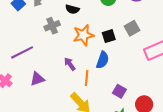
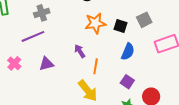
gray cross: (52, 26) -> (42, 13), moved
black square: (109, 36) -> (121, 26), turned 32
blue semicircle: (103, 60) -> (128, 52), moved

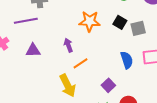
black square: (121, 26) -> (120, 22), moved
blue semicircle: (128, 52) -> (127, 60), moved, turned -54
orange line: (96, 66) -> (81, 63), turned 35

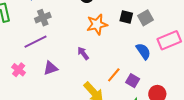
orange line: (81, 63) -> (114, 75), moved

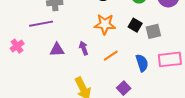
purple triangle: (51, 68) -> (57, 50), moved
orange line: (114, 75) -> (111, 56), moved

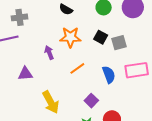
purple arrow: (84, 48) -> (49, 53), moved
purple triangle: (57, 50) -> (25, 74), moved

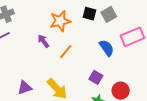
orange line: (77, 68) -> (66, 52), moved
purple triangle: (25, 74) -> (25, 88), moved

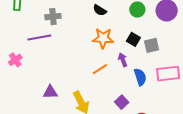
purple arrow: (43, 41) -> (123, 60), moved

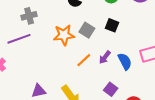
orange star: (103, 38) -> (64, 35), moved
gray square: (152, 45) -> (87, 30), moved, turned -35
purple arrow: (123, 60) -> (105, 57), moved, turned -112

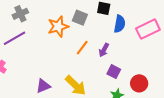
purple arrow: (105, 57) -> (104, 50), moved
blue semicircle: (125, 61) -> (120, 24), moved, turned 48

